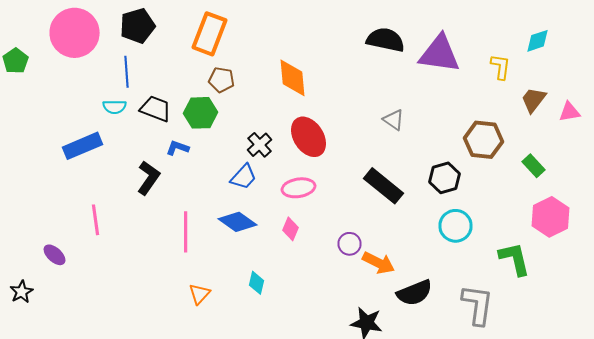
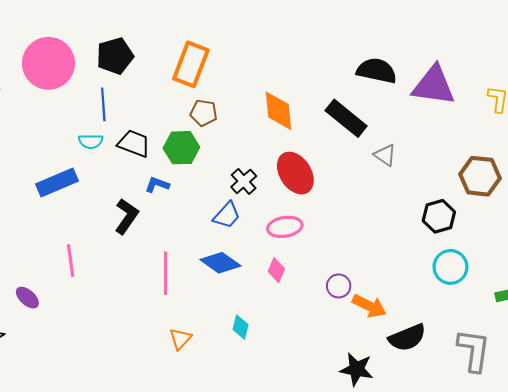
black rectangle: (384, 186) -> (346, 118), moved

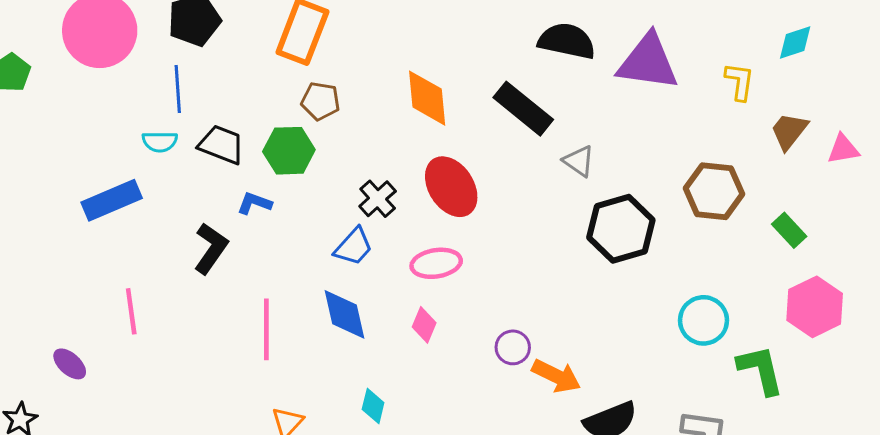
black hexagon: (439, 216) -> (621, 229), moved, size x1.4
blue diamond: (220, 263) -> (345, 314), turned 42
cyan circle: (450, 267) -> (703, 320), moved

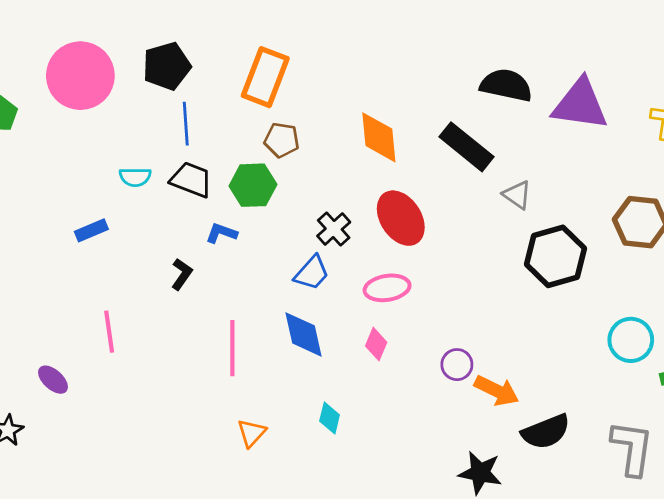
blue line: (178, 89) -> (186, 124), moved
blue rectangle: (112, 200) -> (91, 230), size x0.6
black L-shape: (211, 248) -> (182, 274), size x0.7

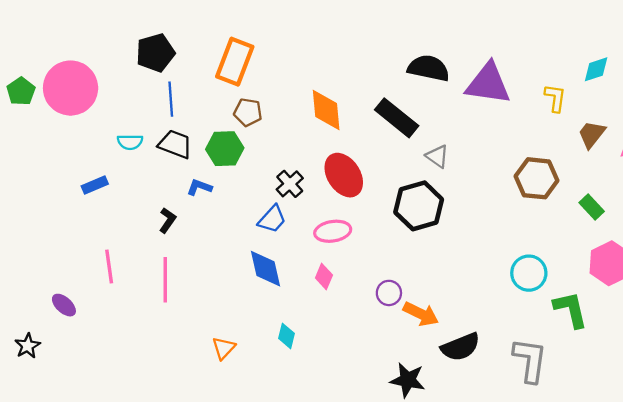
pink circle: (80, 76) -> (71, 88), moved
black hexagon: (555, 256) -> (419, 206), moved
pink line: (232, 348) -> (165, 280), moved

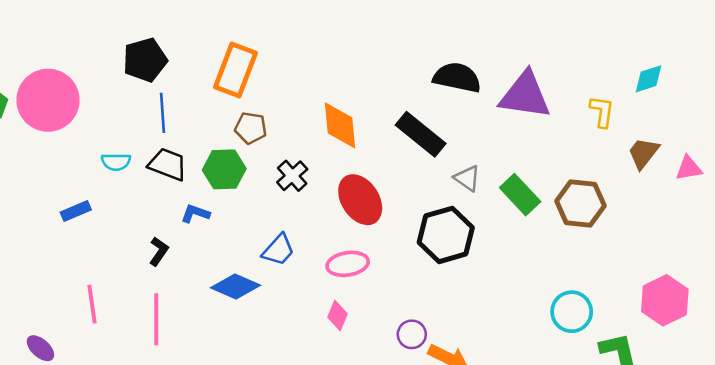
black cross: (290, 184) -> (292, 176), moved
green rectangle: (592, 207) -> (520, 195), moved, size x1.4
blue diamond: (266, 269) -> (236, 287), moved, turned -54

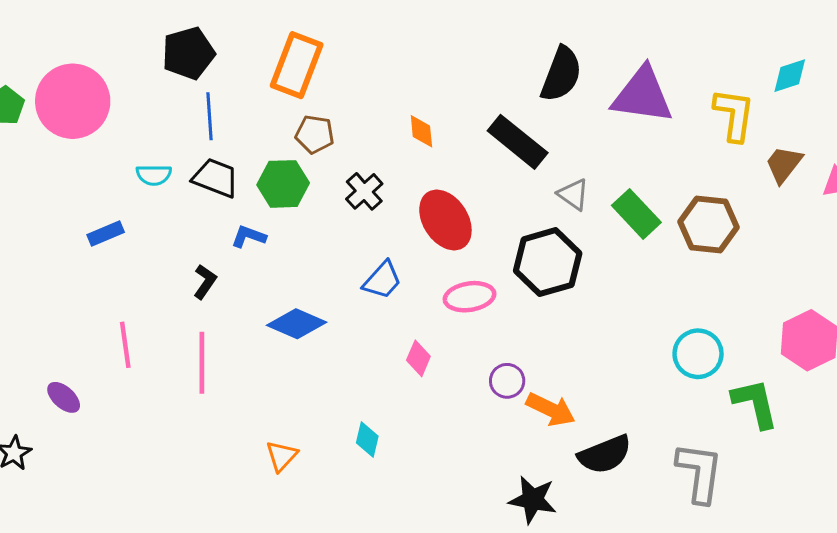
black semicircle: (457, 78) -> (561, 74), turned 99
yellow L-shape: (602, 112) -> (734, 115), size x1.4
orange diamond: (340, 125) -> (421, 131), size x0.6
blue trapezoid: (278, 250) -> (382, 280), moved
pink ellipse: (348, 264) -> (470, 297), moved

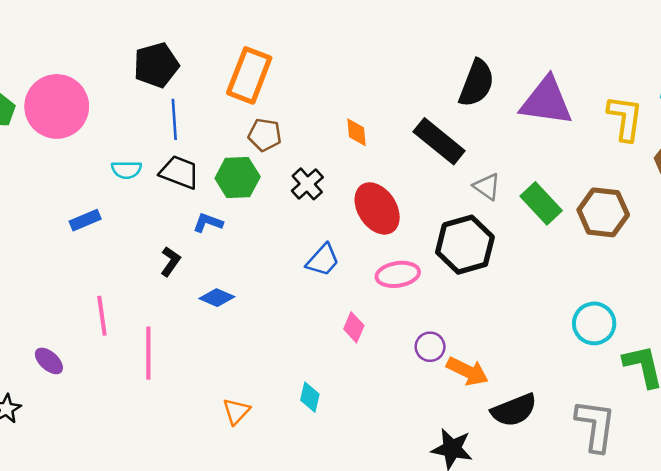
blue diamond: (297, 324) -> (217, 298), moved, size x0.7
pink line: (202, 363) -> (148, 353), moved

